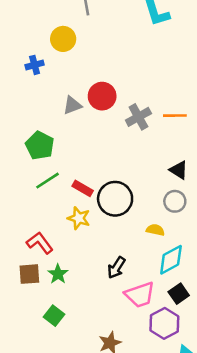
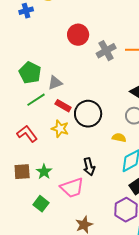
gray triangle: (72, 105) -> (55, 83), moved
red L-shape: (40, 243) -> (27, 134), moved
black arrow: (116, 268) -> (89, 167), turned -48
pink trapezoid: (140, 295) -> (72, 188), moved

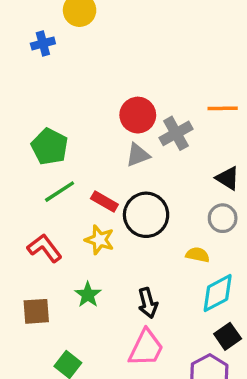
red circle: (78, 35) -> (138, 115), moved
gray cross: (106, 51) -> (176, 133), moved
gray triangle: (55, 83) -> (138, 155), moved
green star: (44, 172) -> (88, 295), moved
pink trapezoid: (72, 188) -> (146, 348), moved, turned -45

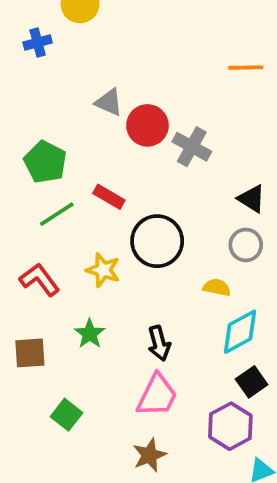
orange line: (223, 108) -> (246, 68), moved
gray cross: (176, 133) -> (192, 147), turned -32
gray triangle: (138, 155) -> (109, 102), moved, turned 45
red rectangle: (104, 202) -> (109, 197), moved

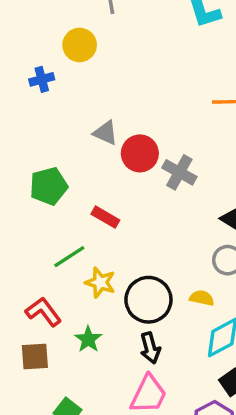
green pentagon: (45, 162) -> (49, 186), turned 30
green line: (57, 214) -> (69, 257), moved
black circle: (157, 241) -> (148, 300), moved
red L-shape: (39, 280) -> (43, 312), moved

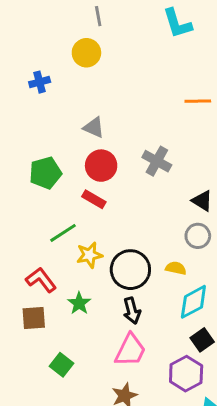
yellow circle: (80, 45) -> (86, 53), moved
red circle: (140, 153) -> (101, 166), moved
yellow star: (100, 282) -> (89, 255), turned -30

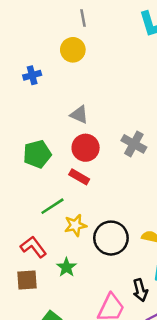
black arrow: (132, 311) -> (140, 290), moved

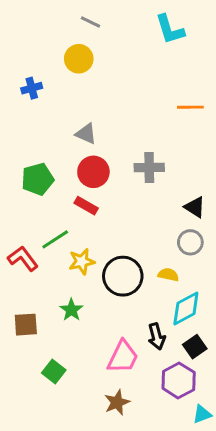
gray line: (83, 18) -> (90, 22), turned -54
gray cross: (134, 144) -> (149, 167), turned -30
red L-shape: (33, 247) -> (23, 259), moved

